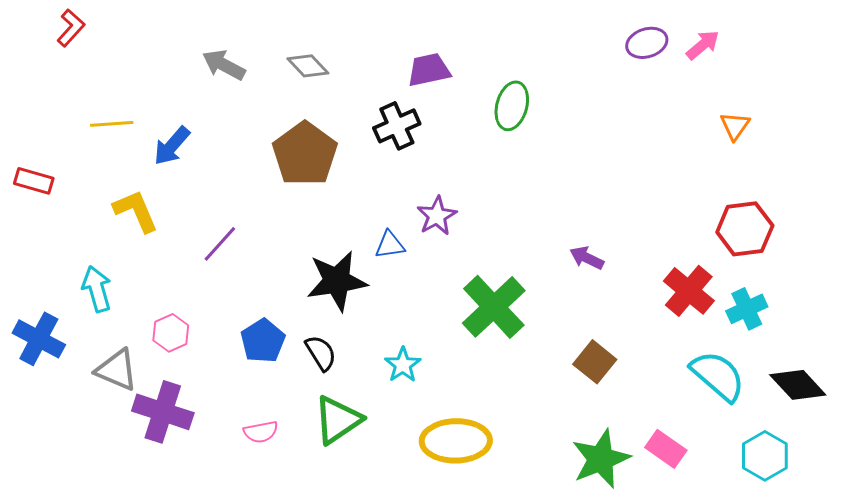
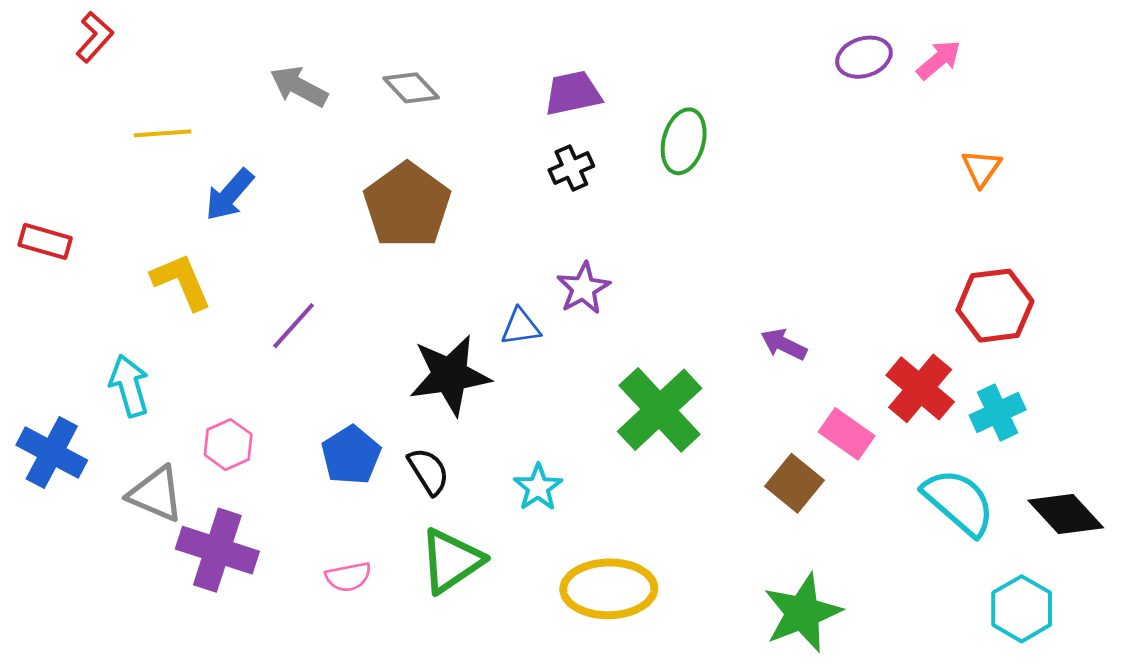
yellow line: (112, 124) -> (163, 133), moved
black cross: (397, 126) -> (571, 168), moved, size x0.7
pink rectangle: (666, 449) -> (847, 434), moved

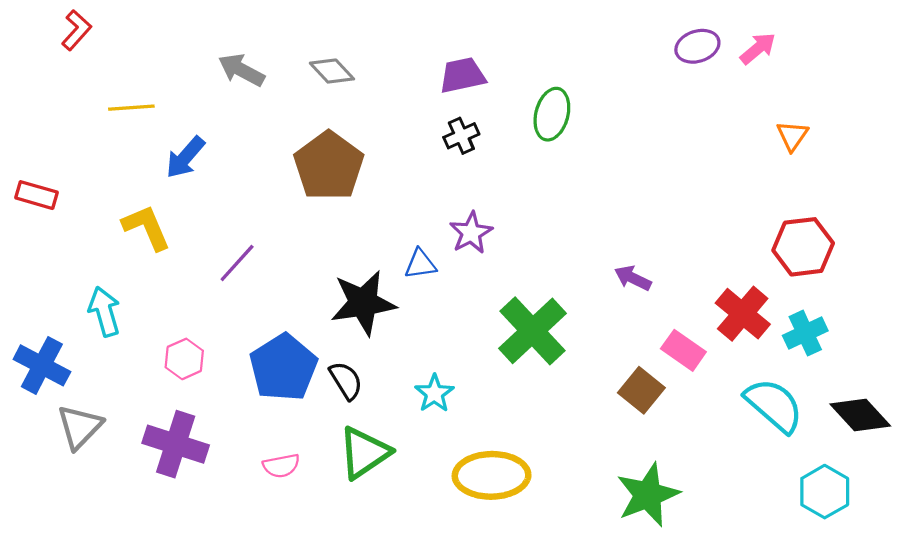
blue pentagon: (351, 455) -> (283, 368), size x1.4
gray triangle: (156, 494) -> (80, 427), moved, turned 51

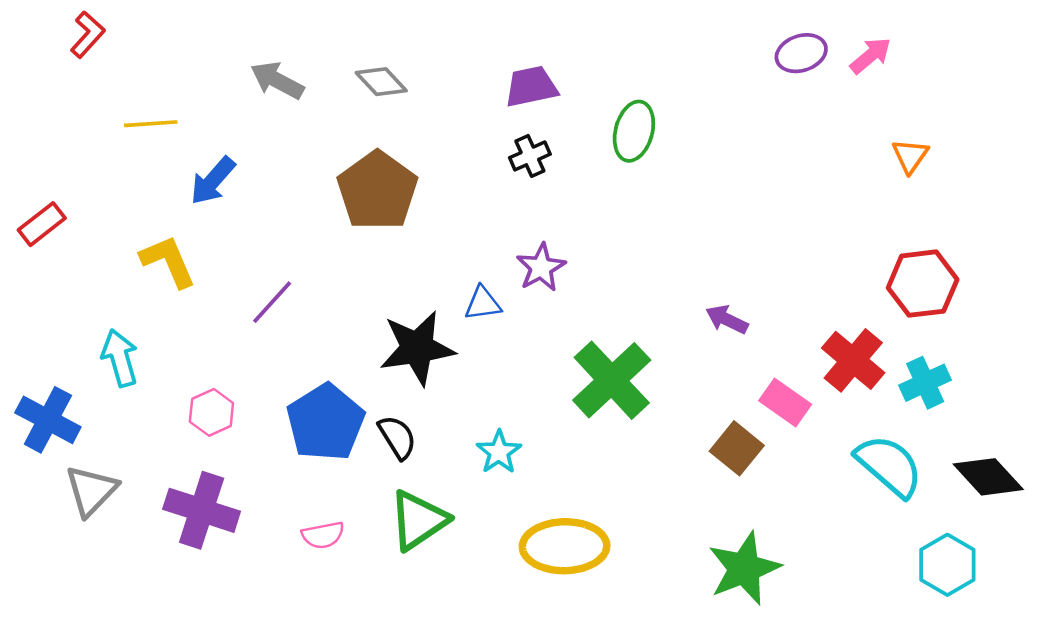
red rectangle: (37, 195) -> (42, 224), turned -54

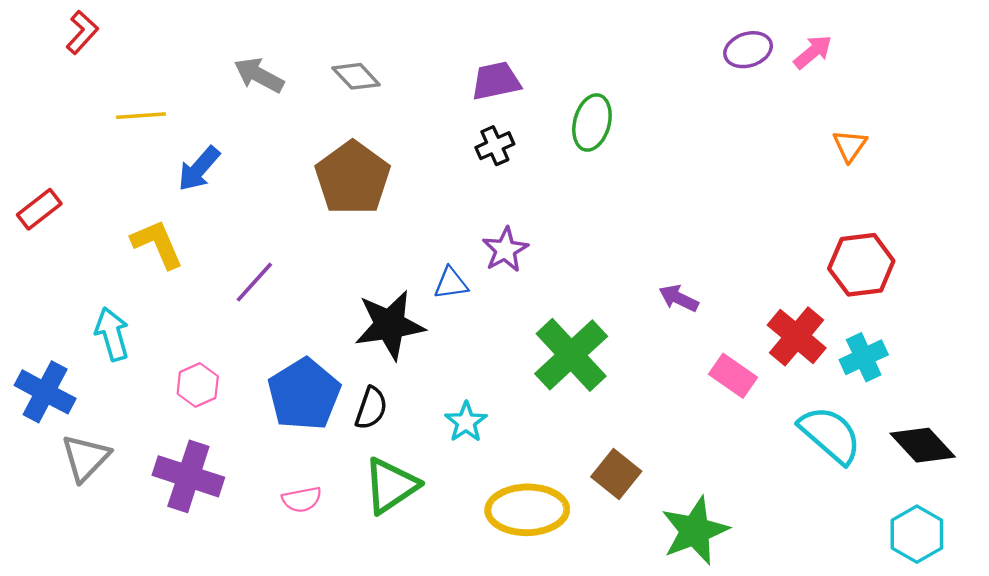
black semicircle: (397, 437) -> (371, 408), turned 51
brown square: (737, 448) -> (616, 474), moved
cyan hexagon: (947, 565) -> (917, 534), moved

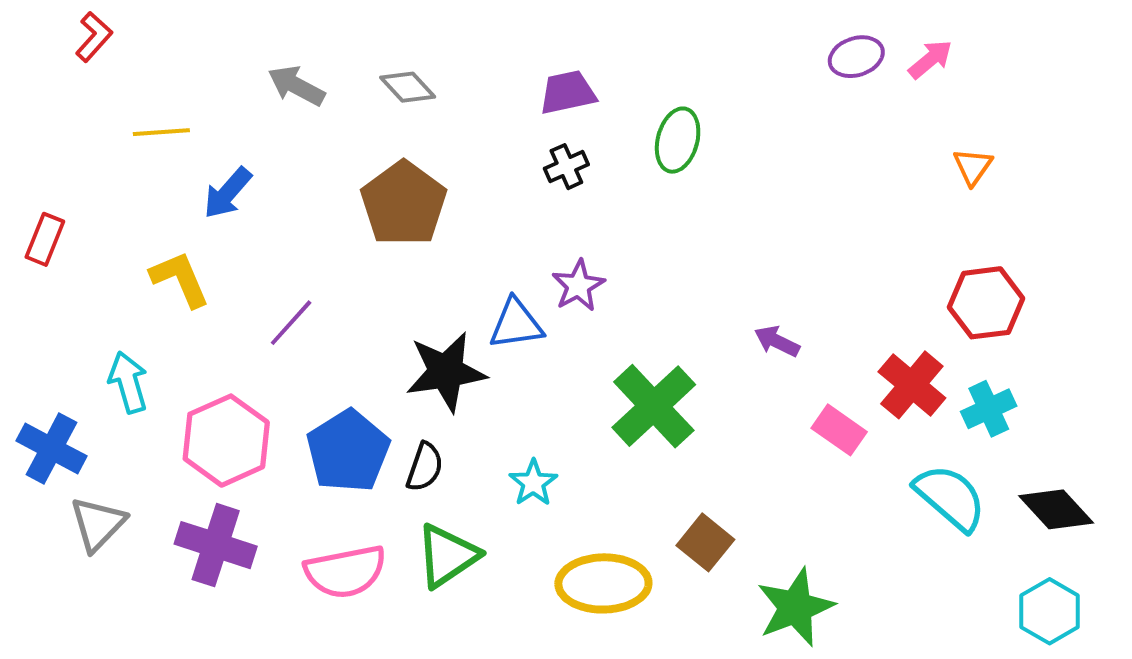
red rectangle: (39, 209) -> (45, 239), turned -30
blue triangle: (451, 283) -> (516, 324), size x1.4
pink hexagon: (198, 385) -> (226, 441), size x1.8
pink semicircle: (302, 499) -> (345, 572), size x1.8

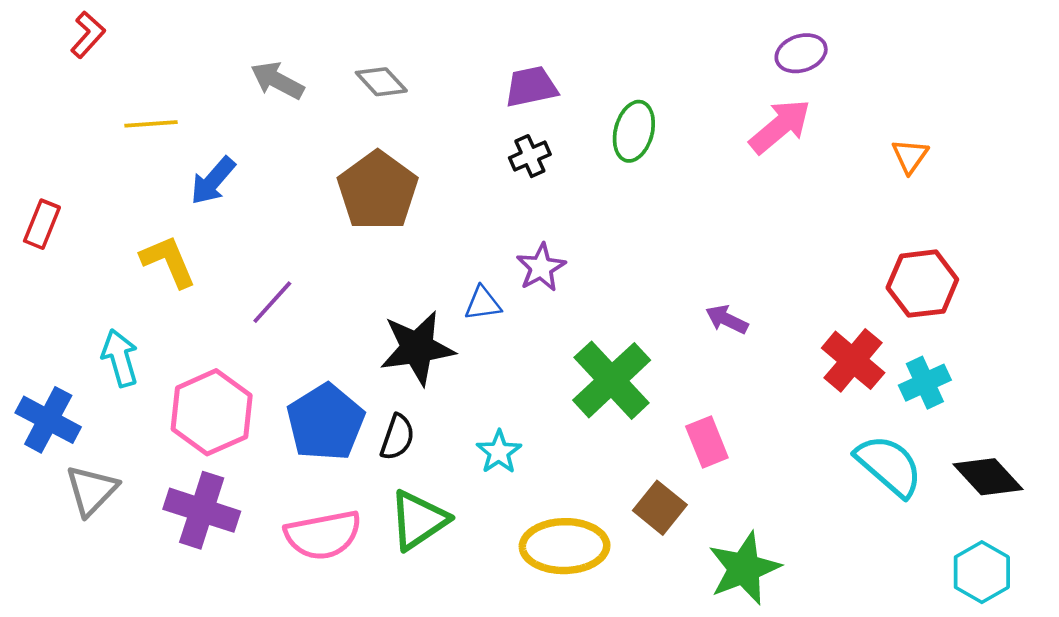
pink arrow: (930, 59) -> (780, 126), moved, size x1.5
blue triangle: (516, 324) -> (483, 303), size x0.7
pink rectangle: (839, 430) -> (707, 442), moved, turned 33

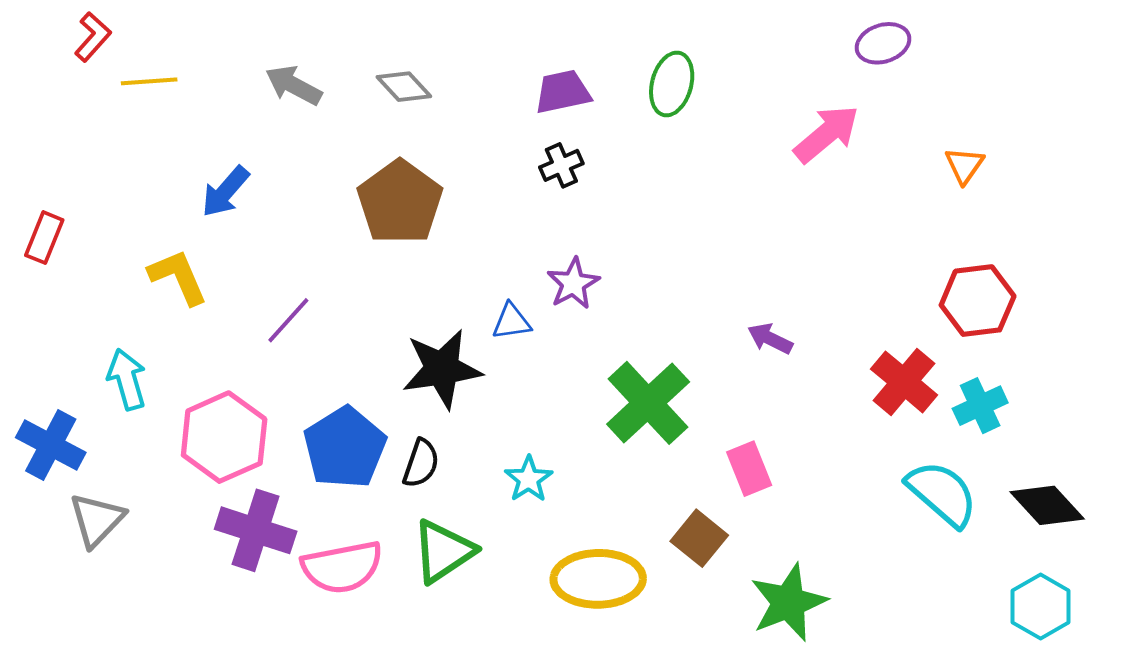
purple ellipse: (801, 53) -> (883, 43), moved
yellow line: (151, 124) -> (149, 81), moved
green ellipse: (634, 131) -> (672, 84), moved
purple cross: (202, 510) -> (256, 530), moved

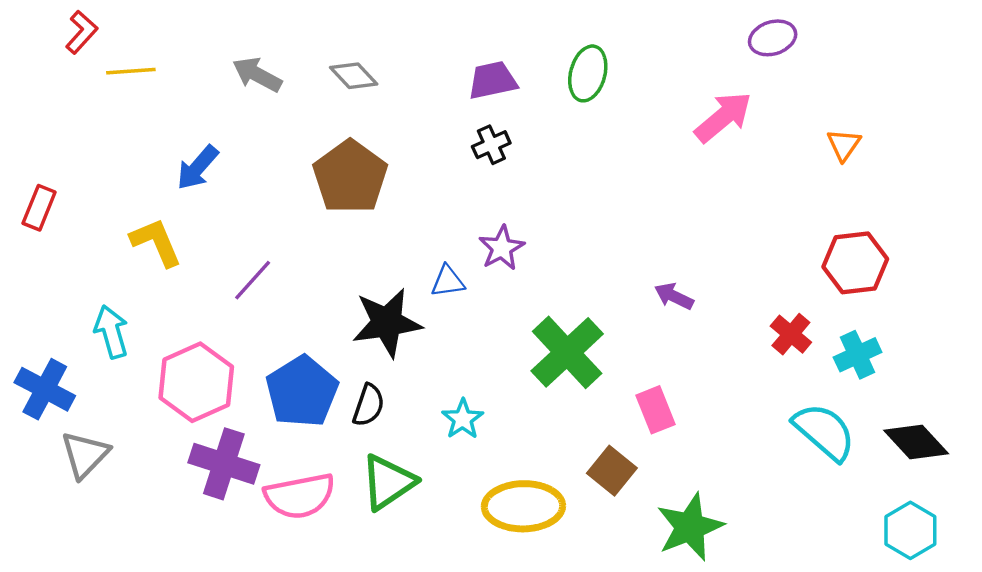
red cross: (904, 382) -> (791, 334), size x0.7

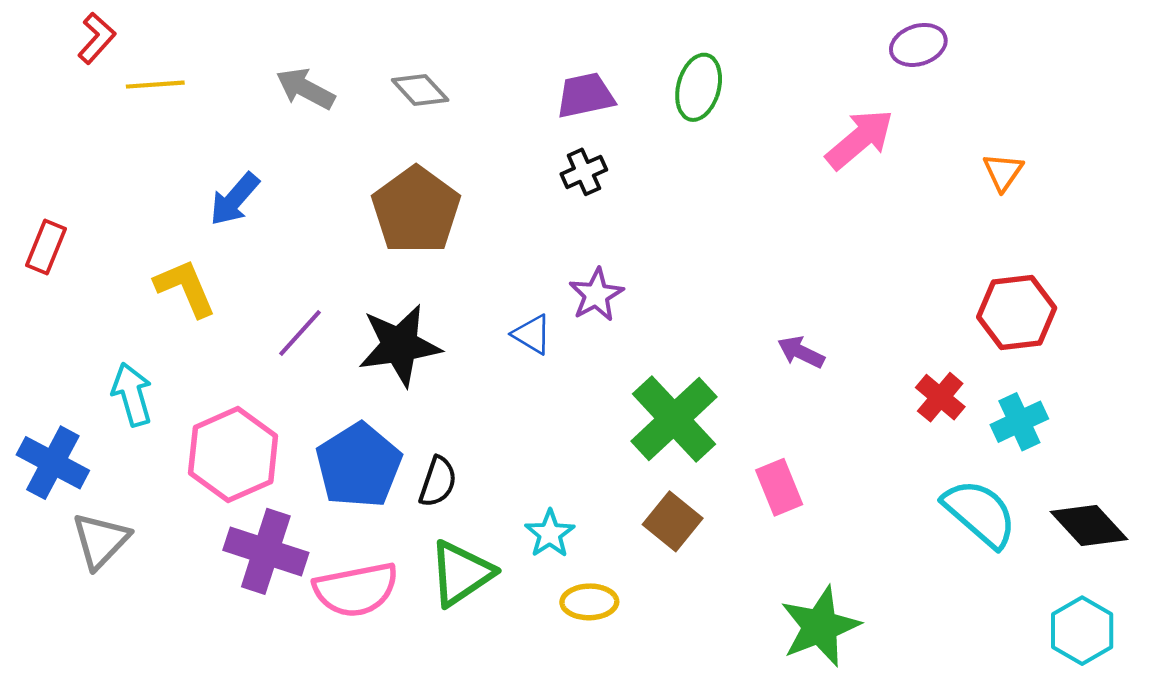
blue triangle: (448, 281) -> (532, 334), turned 39
black star: (387, 323) -> (400, 345), moved
cyan star: (463, 419) -> (550, 534), moved
brown square: (612, 471) -> (673, 521), moved
yellow ellipse: (523, 506) -> (589, 602), moved, size x0.6

